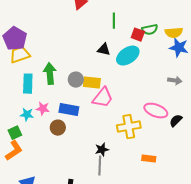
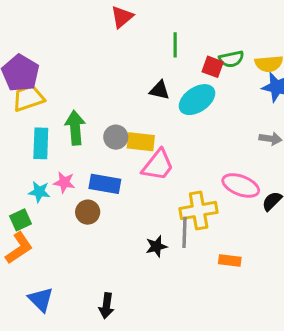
gray line: (100, 166) -> (184, 232), moved

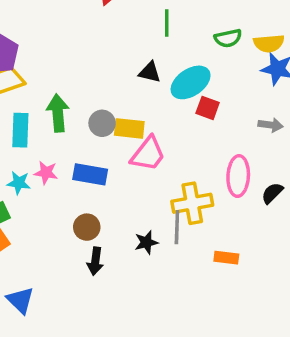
red square: (213, 67) -> (208, 108), moved
pink ellipse: (241, 185) -> (238, 176), turned 72
brown circle: (88, 212) -> (87, 227), moved
black arrow: (106, 306) -> (95, 261), moved

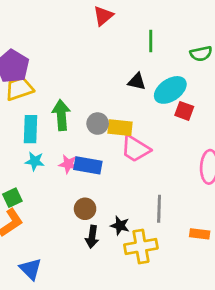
pink trapezoid: (148, 154) -> (135, 149), turned 84
pink star: (46, 173) -> (68, 164), moved
cyan star: (19, 183) -> (35, 161), moved
yellow cross: (192, 203) -> (141, 247), moved
black star: (146, 242) -> (120, 226), moved, turned 30

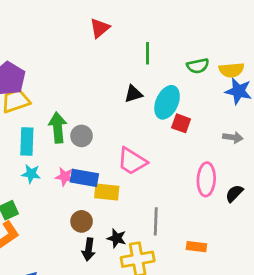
black triangle: (137, 82) -> (133, 94), turned -30
cyan ellipse: (170, 90) -> (167, 102), turned -32
gray circle: (98, 124) -> (82, 136), moved
yellow rectangle: (120, 128) -> (107, 192), moved

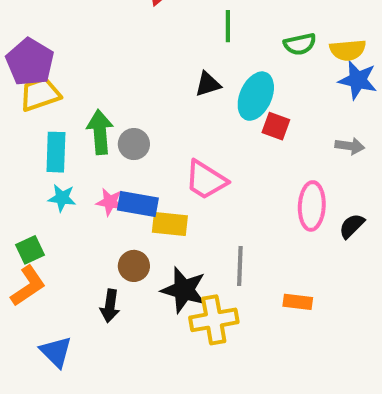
black star: (117, 238) -> (184, 290), size x1.6
black arrow: (89, 249) -> (110, 306), moved

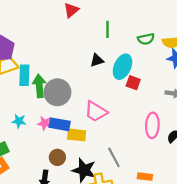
gray circle: (134, 144) -> (57, 92), size x1.6
cyan rectangle: (56, 152) -> (24, 75), moved
gray line: (240, 266) -> (114, 157), turned -30

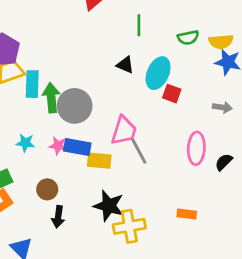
black triangle: (97, 60) -> (125, 65), turned 40
pink trapezoid: (96, 111) -> (124, 131), turned -105
brown circle: (57, 157) -> (47, 189), moved
gray line: (114, 157) -> (139, 151), moved

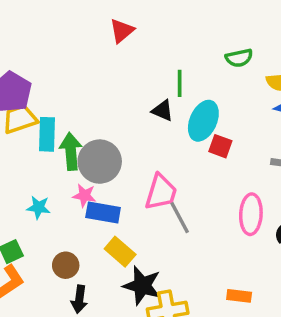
green line: (139, 25) -> (180, 83), moved
green semicircle: (188, 38) -> (239, 58), moved
pink star: (58, 146) -> (84, 196), moved
yellow rectangle: (99, 161) -> (120, 252), moved, turned 35

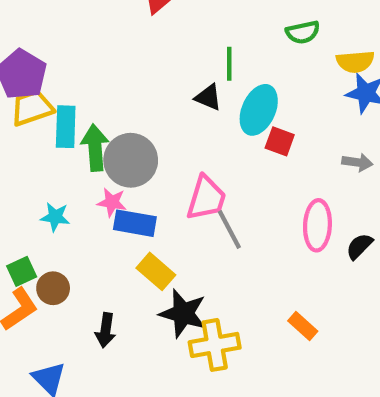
brown circle: (66, 265) -> (53, 288), moved
orange rectangle: (239, 296) -> (303, 326), turned 35

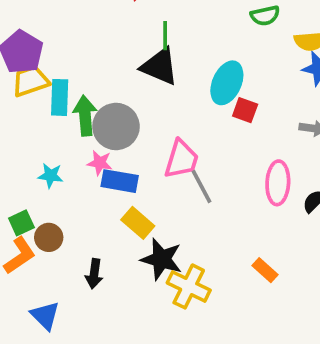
green line: (229, 64) -> (165, 36), moved
black triangle: (208, 97) -> (160, 66), moved, size x1.6
yellow cross: (215, 345) -> (189, 286), turned 36

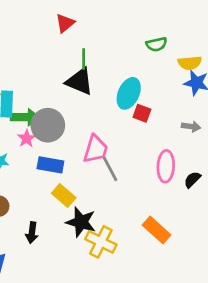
green arrow: (85, 116) -> (25, 117), turned 96
pink star: (100, 163) -> (27, 138), moved, turned 30
orange rectangle: (265, 270) -> (157, 230), size x1.5

